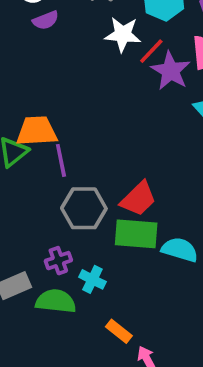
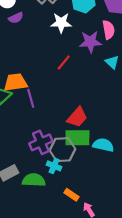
red line: (151, 51) -> (64, 63), moved
purple star: (171, 71) -> (90, 42), turned -30
gray hexagon: (84, 208) -> (62, 150), moved
purple cross: (58, 261) -> (41, 142), moved, size x1.5

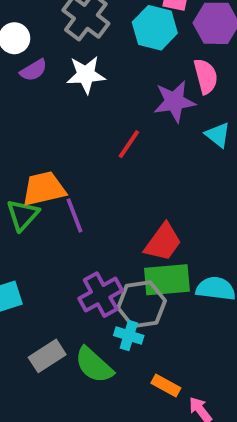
white star: (61, 23) -> (86, 75), moved
green semicircle: (34, 180) -> (94, 365), turned -135

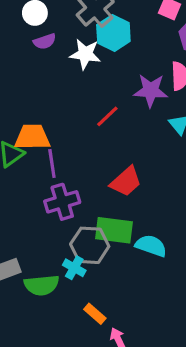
cyan hexagon: (155, 28) -> (113, 33), moved
red trapezoid: (163, 242) -> (126, 181), moved
purple cross: (101, 295) -> (62, 202), moved
green semicircle: (94, 365) -> (42, 285), turned -60

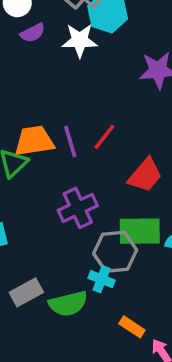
red line: (107, 116) -> (104, 137), moved
purple line: (52, 163) -> (70, 142), moved

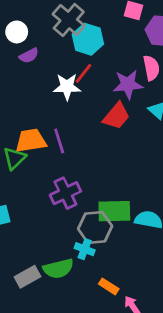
white star: (80, 40) -> (67, 87), moved
red line: (104, 137) -> (83, 73), moved
red trapezoid: (145, 175) -> (116, 116), moved
gray rectangle: (26, 292) -> (28, 277), moved

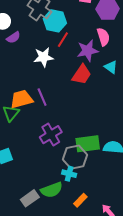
red line: (83, 73) -> (63, 40), moved
orange rectangle: (109, 286) -> (80, 200), moved, turned -72

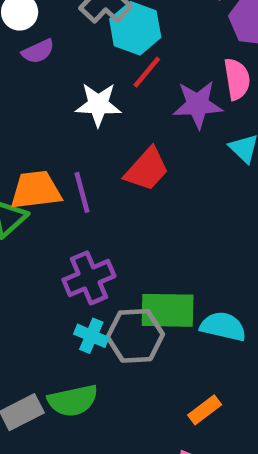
red trapezoid: (82, 75) -> (147, 169), moved
cyan cross: (69, 174) -> (91, 336), moved
orange rectangle: (80, 200) -> (205, 410), moved

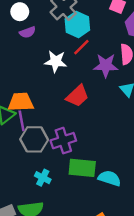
purple line: (82, 192) -> (22, 121), moved
purple cross: (89, 278) -> (63, 141), moved
gray hexagon: (135, 336) -> (34, 139), moved

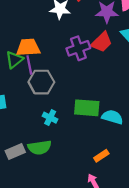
red trapezoid: (77, 96) -> (102, 42), moved
purple cross: (63, 141) -> (78, 48), moved

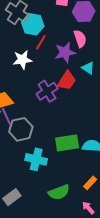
cyan cross: (50, 118) -> (36, 159), size x1.5
green semicircle: (40, 148) -> (59, 192), moved

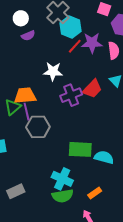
purple star: (65, 52) -> (92, 43), moved
white star: (22, 60) -> (53, 71), moved
cyan cross: (36, 159) -> (62, 179), moved

